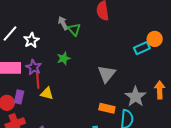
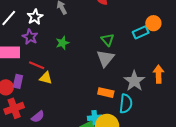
green triangle: (74, 29) -> (107, 40), moved
white star: (31, 40) -> (35, 17), moved
purple star: (34, 67) -> (30, 37), moved
red line: (38, 81) -> (37, 65), turned -63

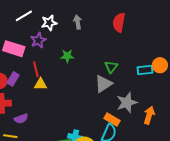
red line: (37, 65) -> (36, 69), turned 35
yellow triangle: (46, 78) -> (41, 84), turned -32
gray star: (134, 81) -> (127, 103), moved
orange rectangle: (106, 93) -> (112, 120), moved

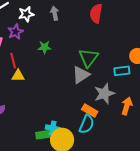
green triangle: (111, 67) -> (88, 58), size x1.5
cyan rectangle: (145, 70) -> (122, 71), moved

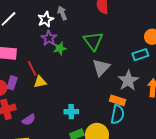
white star: (26, 14) -> (46, 19), moved
purple star: (15, 32) -> (49, 38), moved
green triangle: (88, 58) -> (93, 41), moved
cyan cross: (53, 128) -> (71, 112), moved

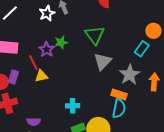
purple star: (49, 38) -> (47, 49), moved
cyan rectangle: (140, 55) -> (142, 49), turned -35
purple semicircle: (29, 120) -> (34, 122), moved, turned 32

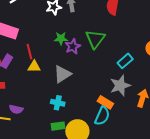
purple star: (47, 49) -> (73, 46), moved
cyan rectangle: (142, 49) -> (125, 61), moved
gray triangle: (103, 61) -> (62, 74), moved

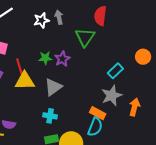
green star: (61, 38) -> (45, 58), moved
green triangle: (95, 39) -> (85, 37), moved
yellow triangle: (34, 67) -> (25, 81), size x1.5

